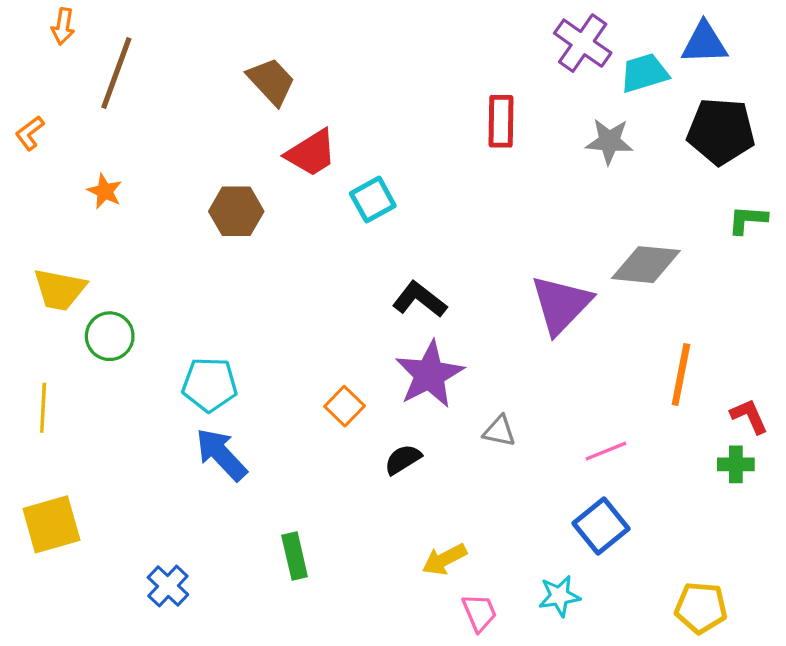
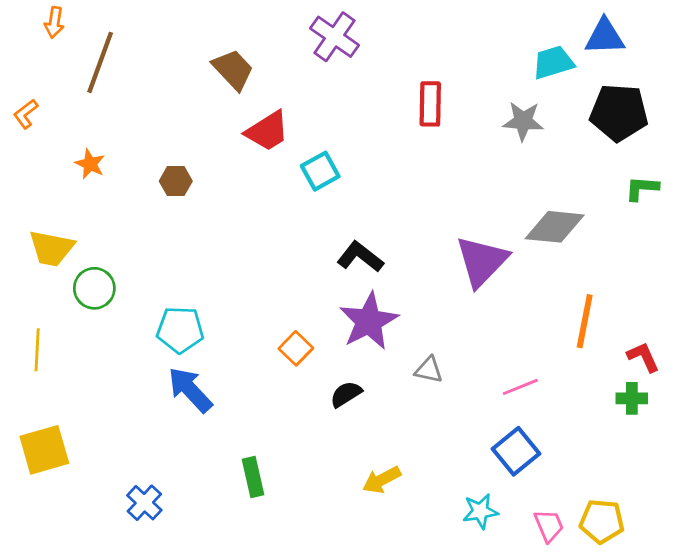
purple cross: (583, 43) -> (334, 37), moved
brown hexagon: (236, 211) -> (176, 181), moved, size x0.7
pink trapezoid: (479, 613) -> (549, 526), moved

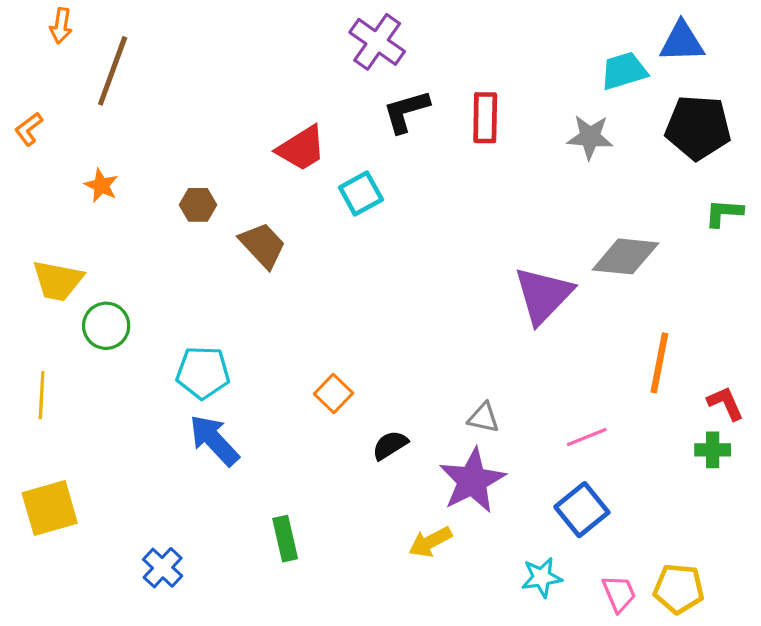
brown trapezoid: (233, 70) -> (263, 245), moved
black L-shape: (360, 257) -> (406, 111), moved, turned -54
purple star: (369, 321) -> (472, 481), moved

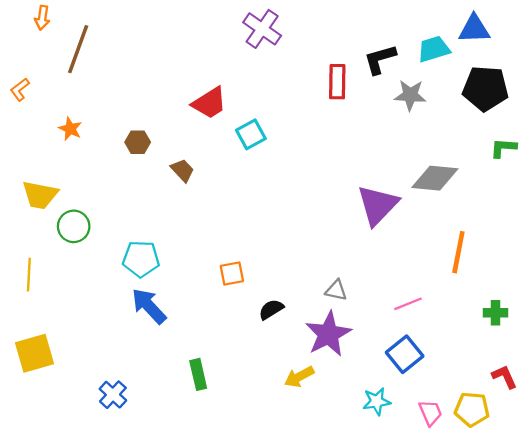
black L-shape: (406, 111) -> (380, 59), moved
brown trapezoid: (263, 245) -> (182, 170), size x0.7
orange square: (334, 393) -> (232, 273), turned 35
red L-shape: (725, 403) -> (504, 377), moved

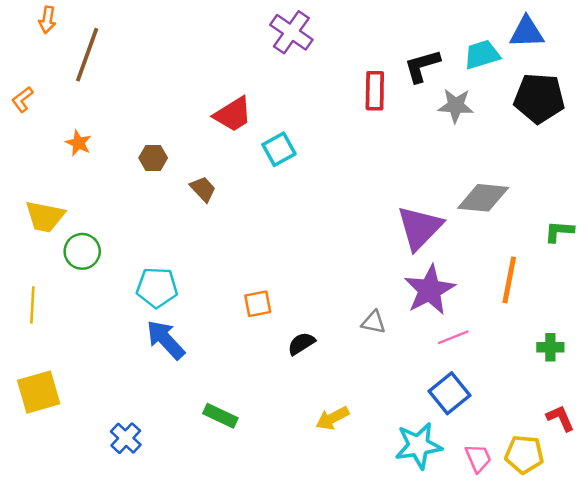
green L-shape: (503, 148) -> (559, 231), moved
purple star: (328, 334) -> (430, 290), moved
green rectangle: (198, 374) -> (220, 416), turned -52
cyan star: (377, 401) -> (418, 446), size x1.5

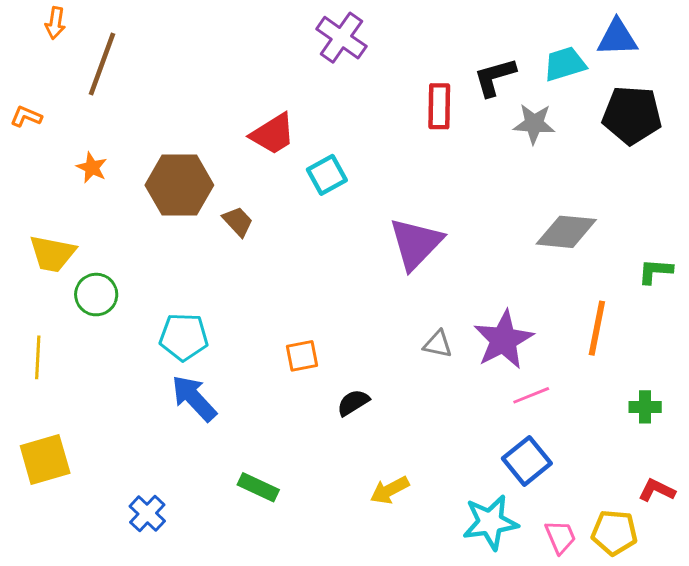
orange L-shape: (22, 99) -> (26, 116), turned 60
brown hexagon: (153, 158) -> (179, 185), size x2.0
purple triangle: (420, 228) -> (416, 243), moved
gray triangle: (374, 322) -> (438, 344), moved
red L-shape: (560, 418) -> (657, 490), turned -40

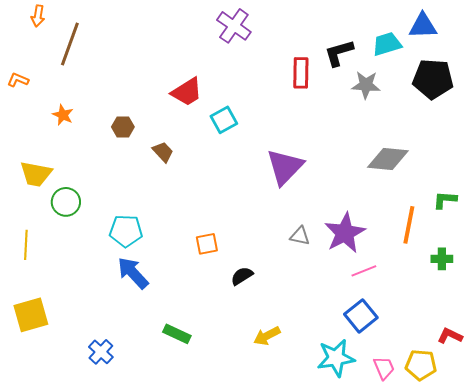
brown hexagon: (179, 185) -> (123, 127), size x0.5
green L-shape: (655, 271) -> (445, 200), moved
green cross: (645, 407) -> (442, 259), moved

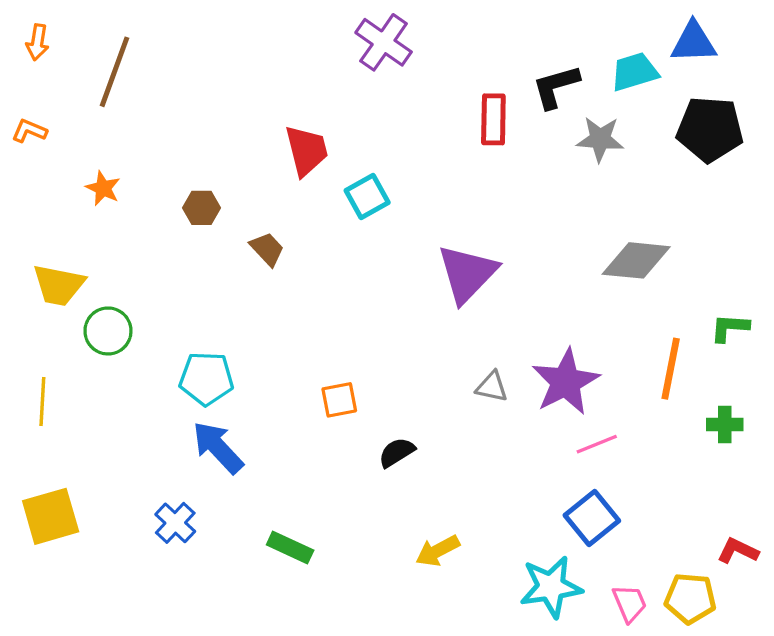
orange arrow: (38, 16) -> (37, 42), moved
red trapezoid: (187, 92) -> (306, 151), turned -72
blue cross: (101, 352) -> (175, 523), moved

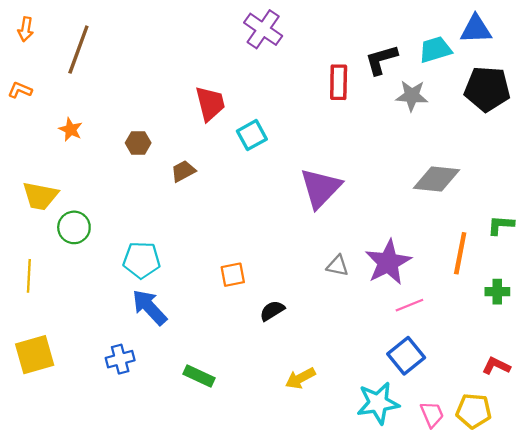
brown trapezoid: (267, 249) -> (183, 171), turned -75
blue cross: (175, 523) -> (120, 359), turned 32
red L-shape: (738, 551) -> (496, 366), moved

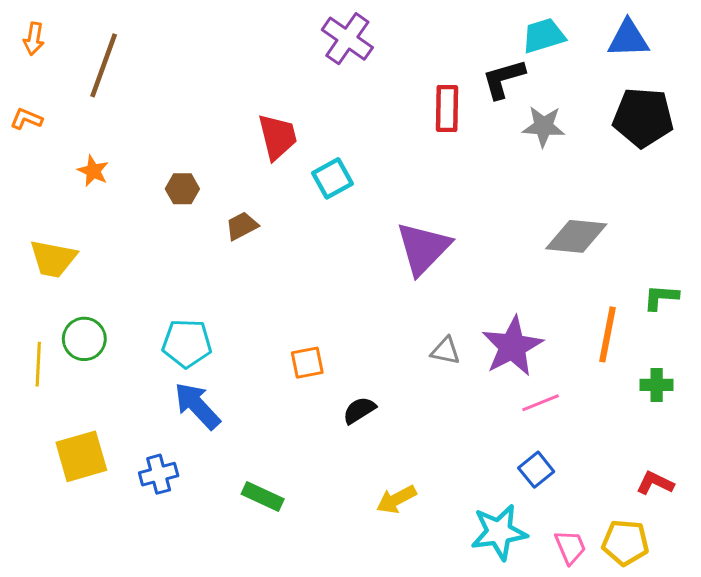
cyan trapezoid: (435, 50) -> (544, 36), moved
green circle: (74, 227) -> (84, 339), moved
yellow square: (35, 355) -> (81, 456), moved
blue square: (406, 356) -> (536, 470), size x0.7

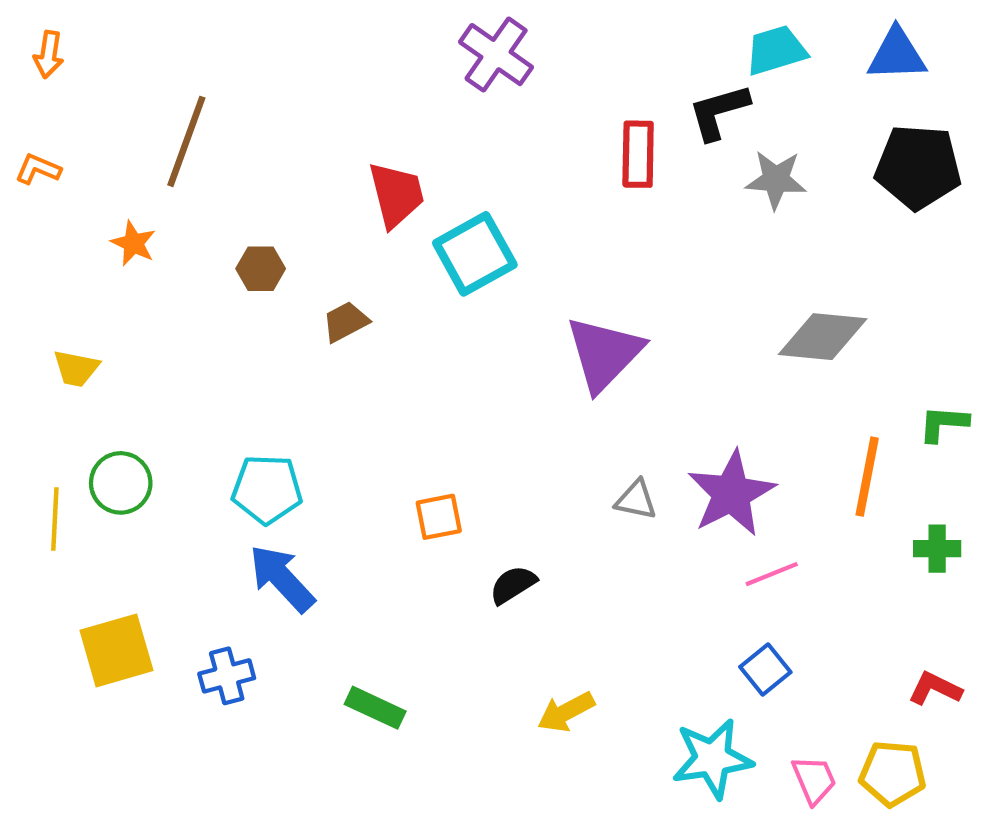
brown line: (104, 65) -> (186, 141), moved
cyan square: (332, 178) -> (475, 254), size x1.4
yellow trapezoid: (53, 259) -> (76, 368), size x0.7

